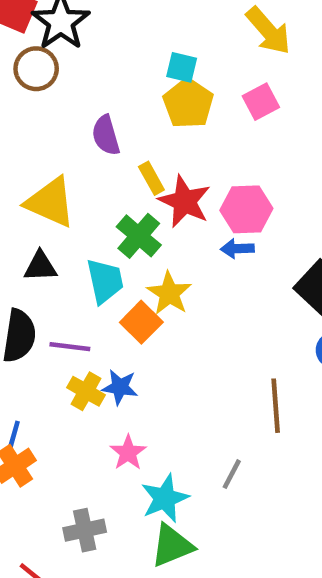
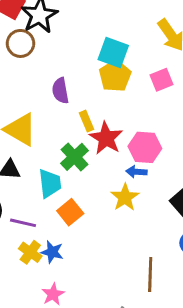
cyan square: (182, 67) -> (113, 53), size x1.5
yellow star: (169, 293) -> (125, 197), moved

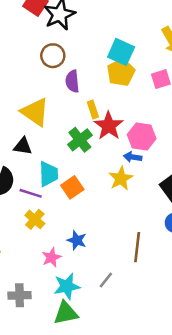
brown circle: (20, 43) -> (53, 56), moved
cyan trapezoid: (50, 183) -> (49, 174), moved
blue star: (52, 252) -> (77, 240), moved

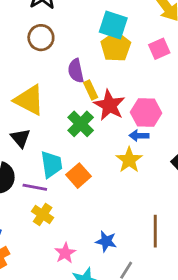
purple semicircle: (72, 81) -> (76, 71), moved
black triangle: (23, 146) -> (20, 138), turned 48
blue star: (77, 240) -> (106, 241), moved

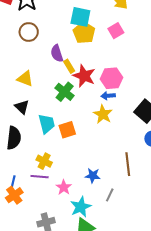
yellow triangle: (29, 100) -> (25, 79), size x0.7
orange square: (78, 176) -> (67, 130), turned 30
purple line: (35, 187) -> (40, 177), moved

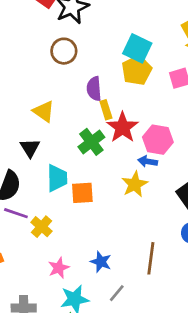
purple line: (40, 177) -> (16, 213), moved

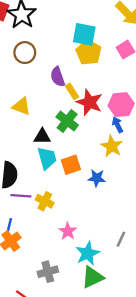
black triangle: (30, 148) -> (42, 137), moved, turned -42
blue arrow: (148, 161) -> (117, 125), turned 70
blue star: (101, 262) -> (97, 178), moved

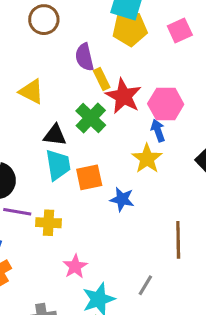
yellow pentagon: (89, 52) -> (130, 29), turned 30
yellow cross: (45, 201) -> (49, 223), turned -30

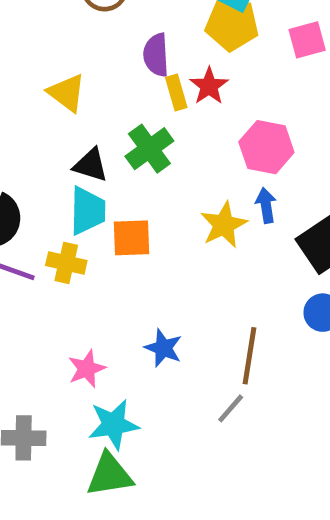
red star: (124, 96) -> (209, 86), moved, size x0.7
blue arrow: (158, 131) -> (266, 205), moved
blue star: (122, 199) -> (163, 348), moved
yellow cross: (49, 223) -> (66, 263), moved
gray line: (145, 285) -> (231, 408), moved

